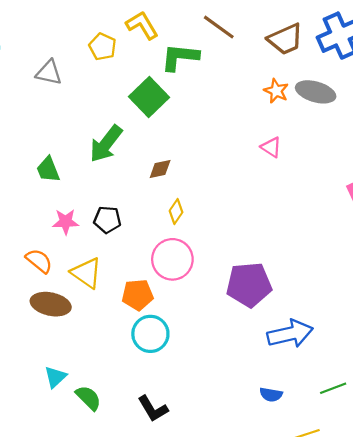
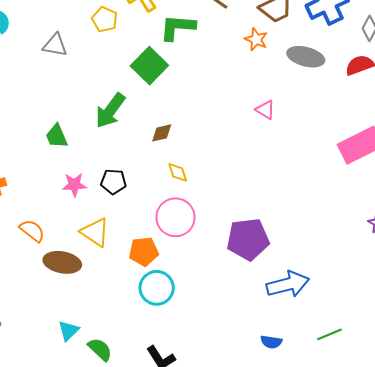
orange star: (276, 91) -> (256, 39), moved
yellow diamond: (176, 211) -> (178, 172), turned -50
orange semicircle: (39, 261) -> (32, 231), moved

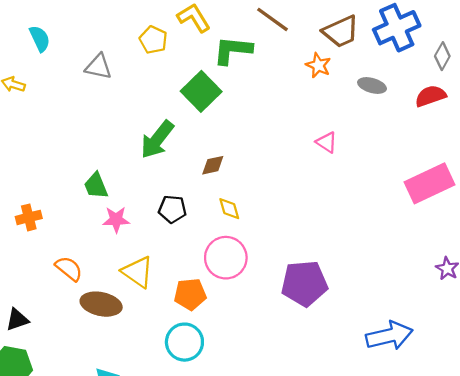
gray ellipse: (306, 57) -> (372, 85), size x0.7
green trapezoid: (57, 136) -> (96, 186), moved
black pentagon: (113, 182) -> (172, 209), moved
blue arrow: (288, 284) -> (389, 336), moved
cyan circle: (157, 288) -> (184, 342), moved

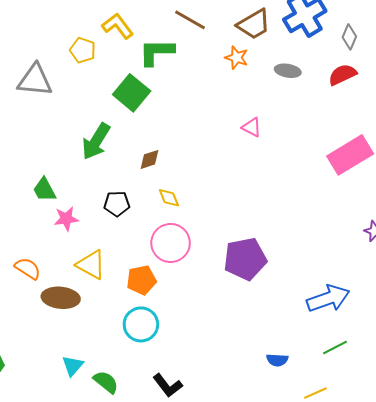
gray triangle: (98, 67) -> (35, 80), size x1.4

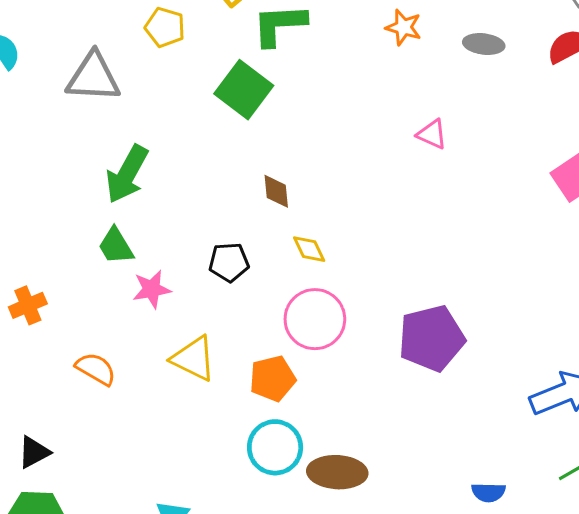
green arrow: (96, 141) -> (127, 174), moved
brown diamond: (150, 159) -> (276, 191), turned -75
brown ellipse: (61, 298) -> (337, 472), moved

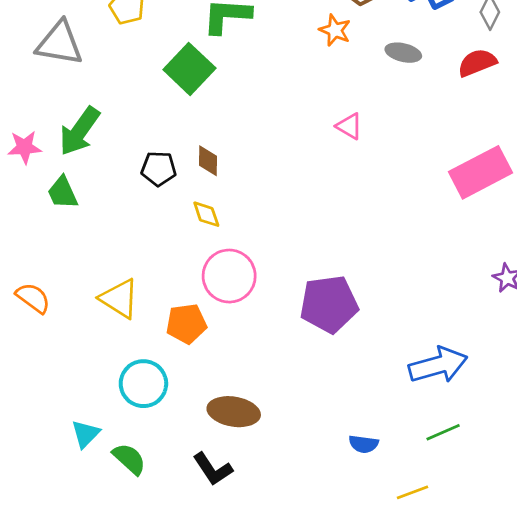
yellow diamond: (309, 249) -> (206, 214), moved
black pentagon: (229, 262) -> (159, 169), moved
pink star: (152, 289) -> (25, 147), moved
cyan circle: (275, 447) -> (143, 384), moved

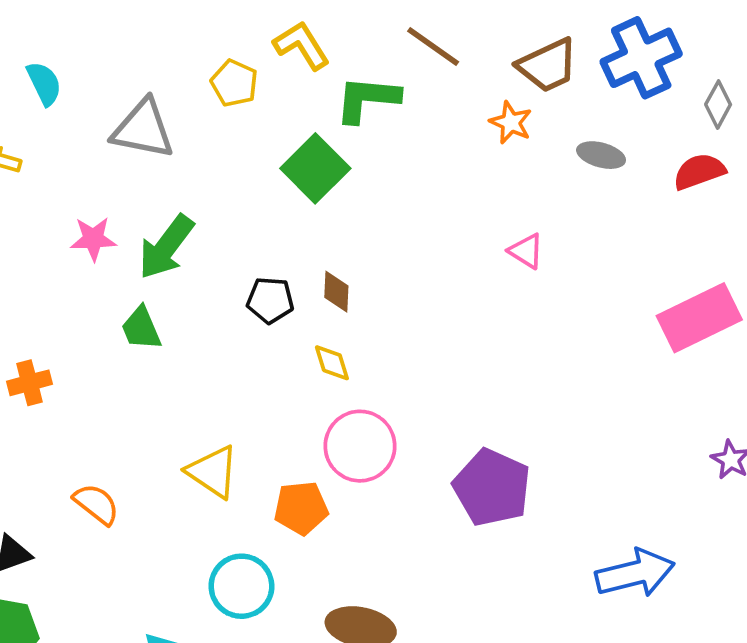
pink star: (25, 147) -> (93, 239), moved
orange semicircle: (33, 298) -> (96, 504), moved
purple pentagon: (329, 304) -> (492, 487), turned 30

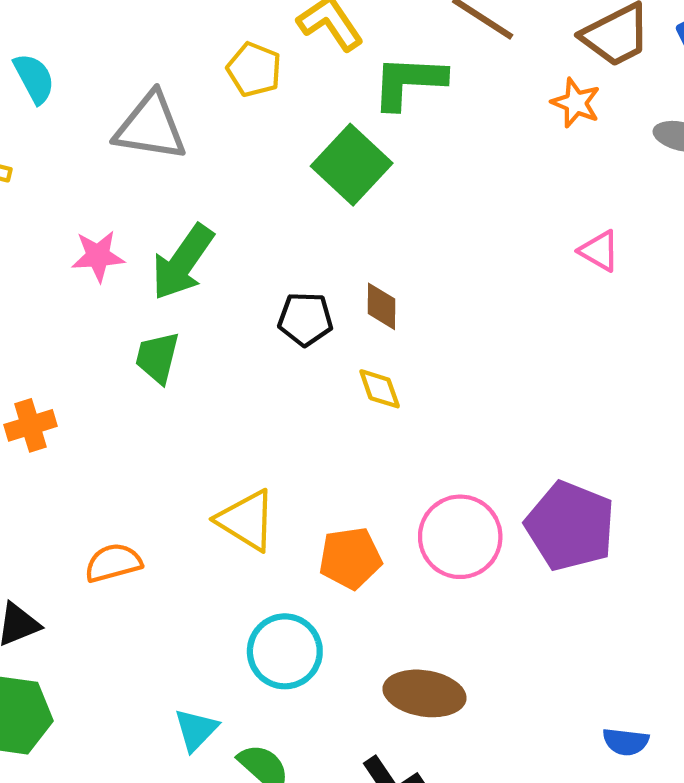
green trapezoid: (141, 328) -> (157, 357), turned 39
pink circle: (360, 446) -> (460, 537), moved
orange semicircle: (96, 504) -> (113, 563), turned -51

